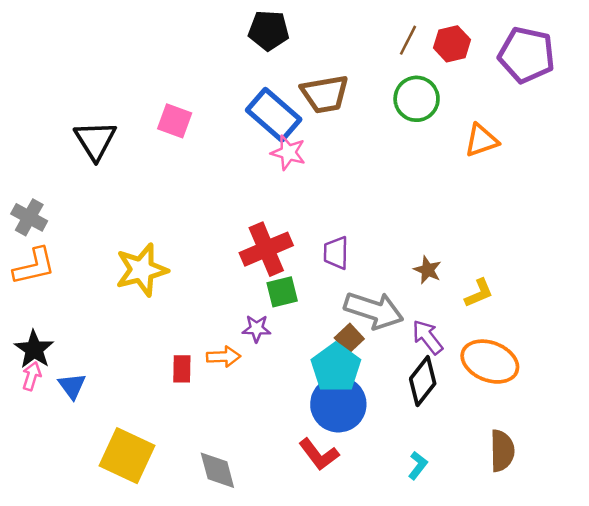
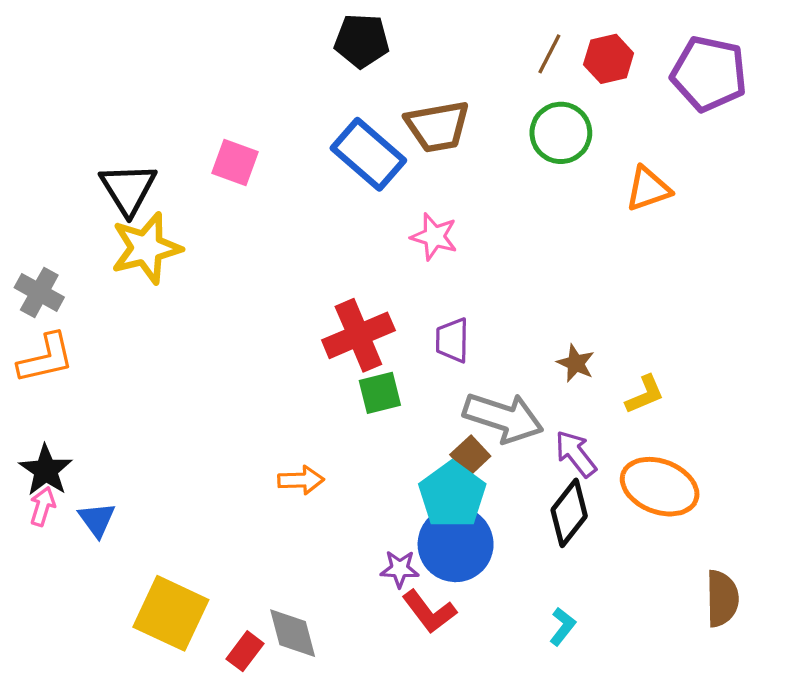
pink star: (288, 153) -> (434, 237), moved
yellow star: (142, 270) -> (146, 248), moved
purple star: (256, 329) -> (400, 569), moved
red rectangle: (182, 369) -> (245, 651), moved, turned 36
brown semicircle: (502, 451) -> (722, 599), moved

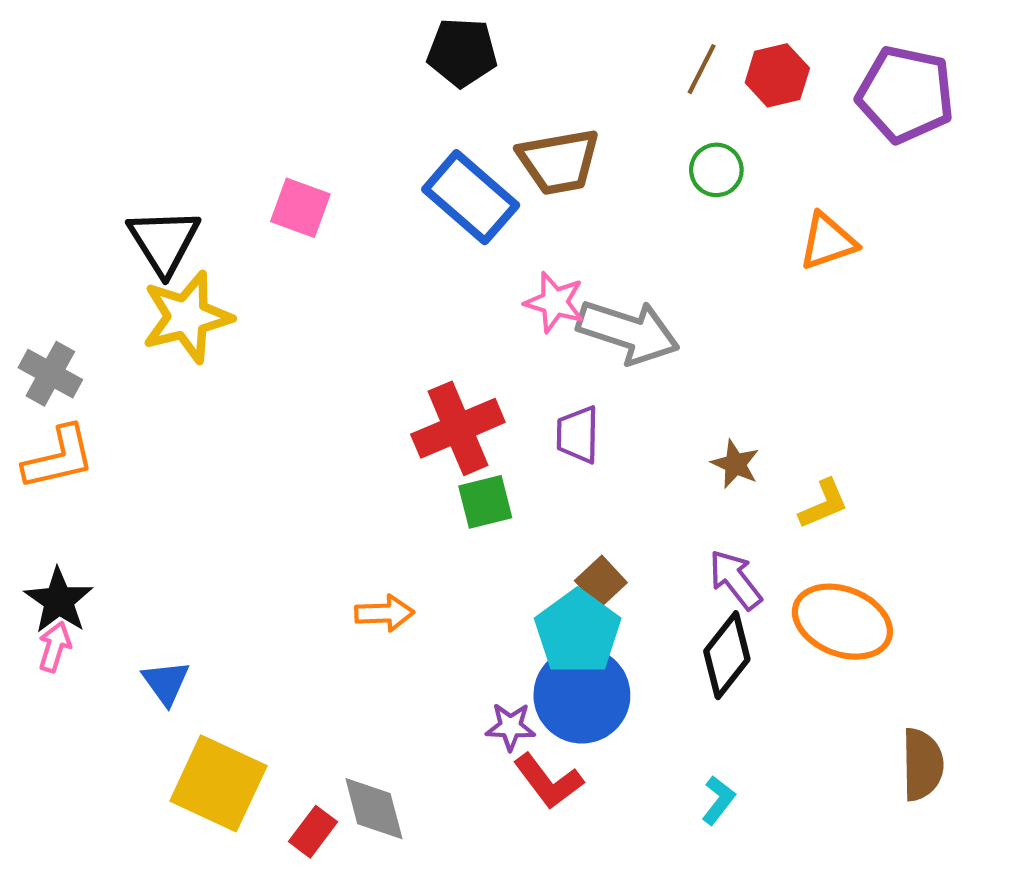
green circle: (561, 133) -> (716, 170), size x0.7
gray arrow: (503, 418) -> (628, 332), moved
blue triangle: (97, 520) -> (166, 683), moved

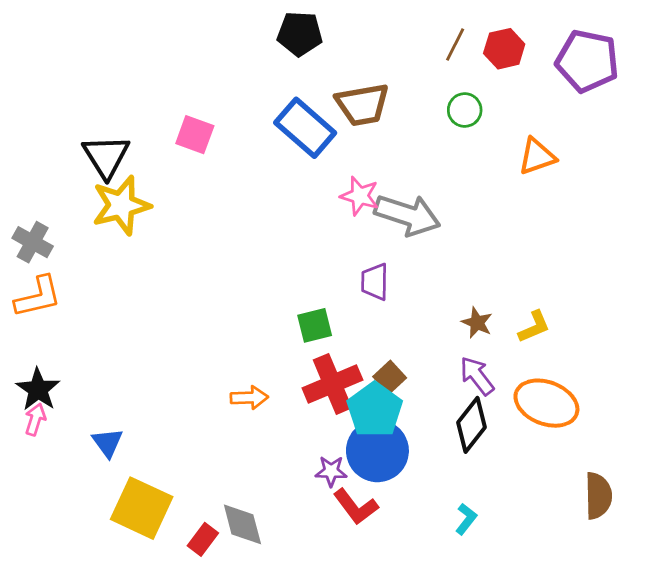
red cross: (458, 428) -> (332, 384), moved
brown star: (735, 464) -> (477, 323), moved

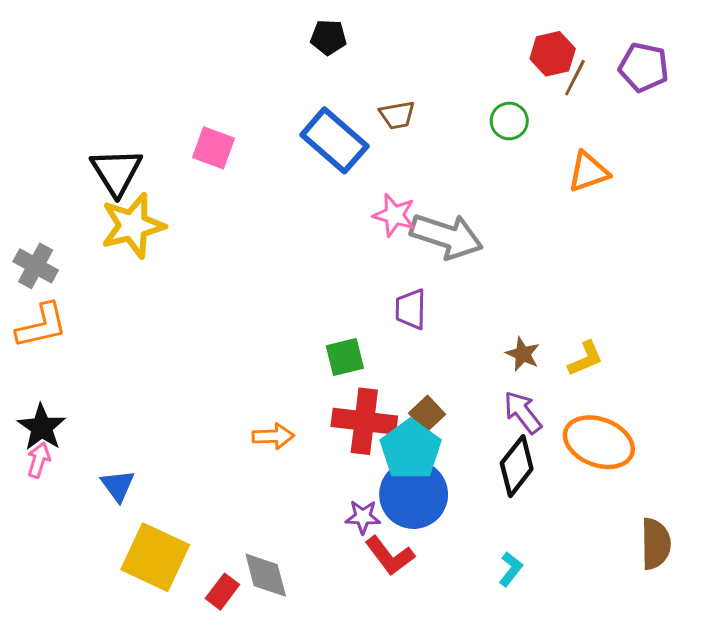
black pentagon: (300, 34) -> (328, 37), size x0.7
brown line: (455, 45) -> (575, 78), moved
purple pentagon: (587, 61) -> (644, 67), size x0.7
brown trapezoid: (362, 105) -> (397, 115), size x0.6
red cross: (332, 384) -> (364, 421), turned 30

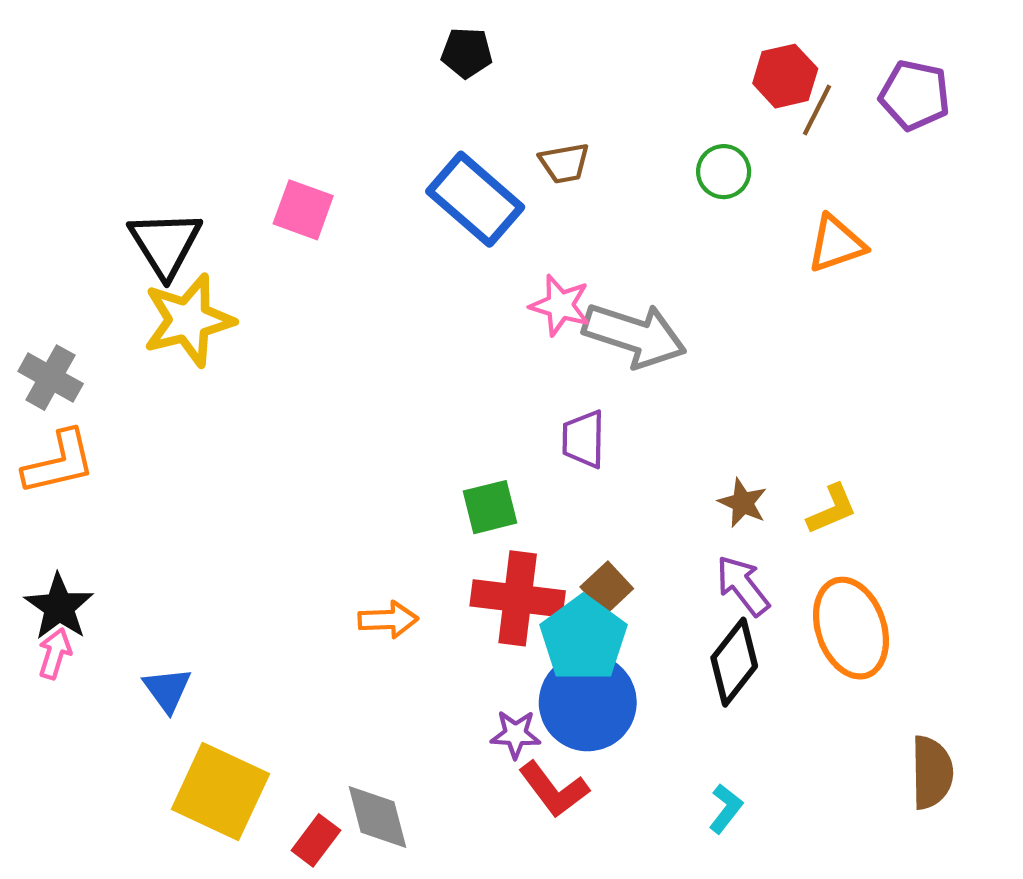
orange ellipse: (599, 442) -> (851, 628), turned 50

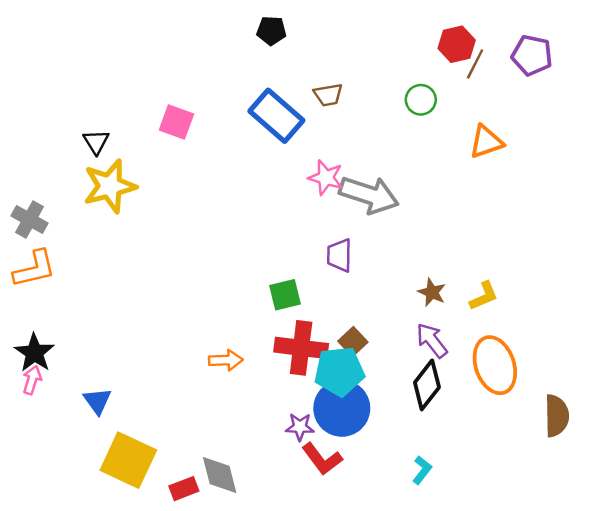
black triangle: (165, 244) -> (96, 142), size x0.6
cyan pentagon: (583, 639) -> (339, 371), turned 30
brown semicircle: (932, 772) -> (557, 416), moved
red rectangle: (316, 840) -> (184, 489), turned 32

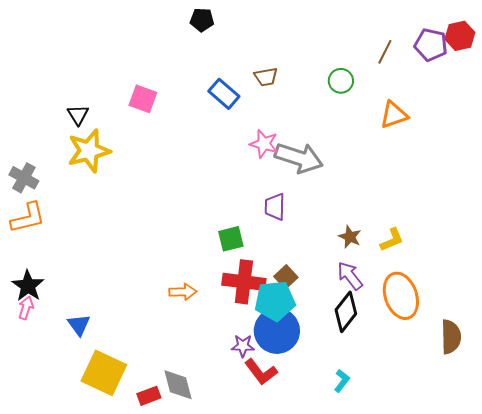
black pentagon: (271, 31) -> (202, 20), moved
red hexagon: (457, 44) -> (460, 36), moved
blue rectangle: (276, 116) -> (224, 94), size x0.7

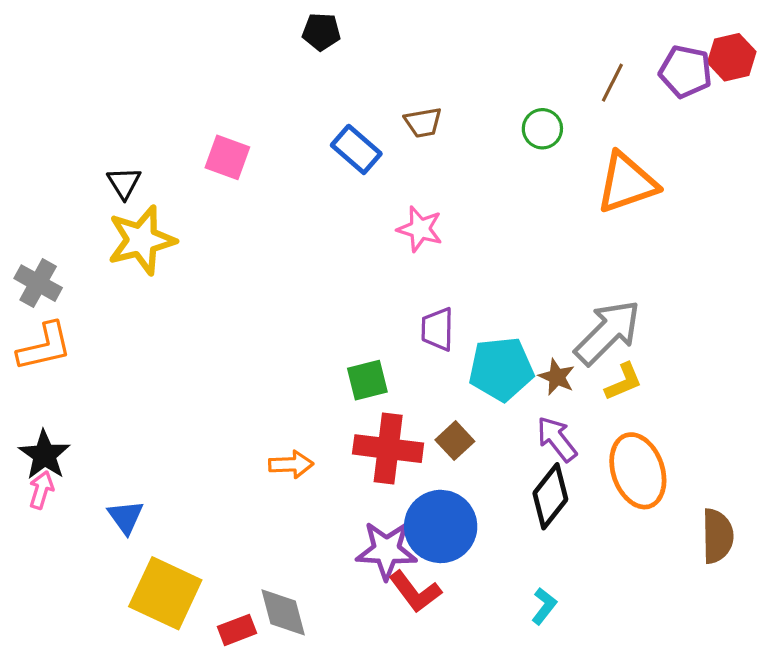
orange triangle: (394, 115) -> (627, 183), size x1.4
gray arrow: (299, 158) -> (608, 332), moved, turned -63
cyan pentagon: (275, 301) -> (501, 369), moved
purple star: (243, 346) -> (387, 550), size x1.6

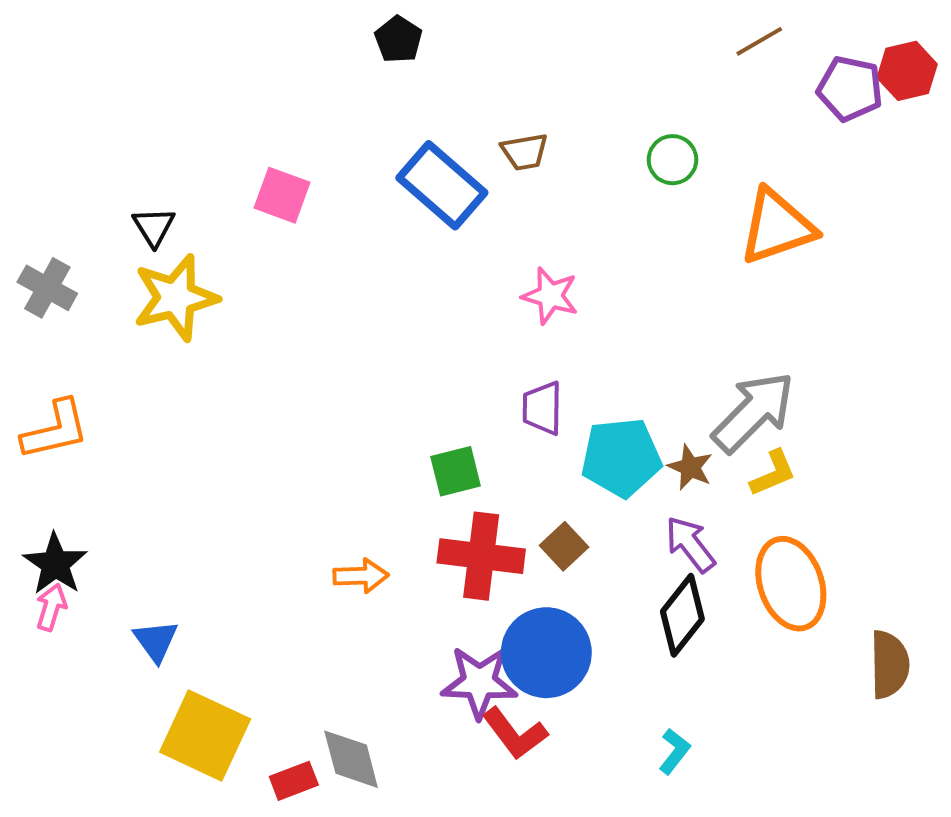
black pentagon: (321, 32) -> (398, 39), turned 30
brown line: (612, 83) -> (759, 41), moved, turned 33
blue rectangle: (356, 149) -> (442, 185), size x1.4
pink star: (420, 229) -> (550, 296), moved
gray cross: (38, 283) -> (47, 288), moved

